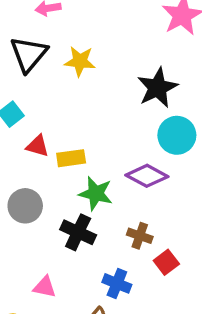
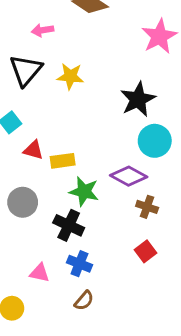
brown cross: (140, 236) -> (147, 207), moved
blue cross: (117, 283) -> (79, 264), moved

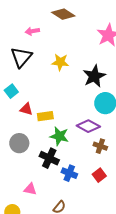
yellow star: (70, 76) -> (60, 62), moved
blue cross: (79, 264) -> (69, 173), moved

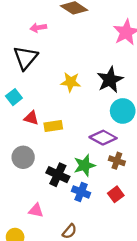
yellow star: (60, 62) -> (71, 82), moved
green star: (59, 136) -> (84, 165), moved, turned -30

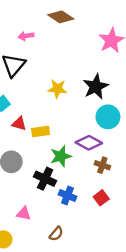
green star: (84, 165) -> (61, 156), moved

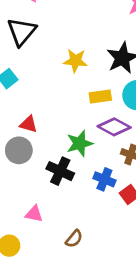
red triangle: (19, 124) -> (29, 124), moved
yellow rectangle: (41, 131) -> (100, 97), moved
blue cross: (67, 196) -> (104, 179), moved

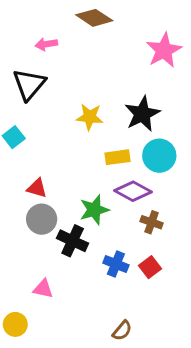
gray circle: (19, 150) -> (42, 219), moved
blue cross: (104, 179) -> (116, 264), moved
brown semicircle: (74, 239) -> (122, 331), moved

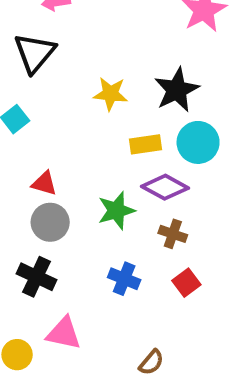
brown cross: (152, 222) -> (173, 234), moved
black cross: (73, 241) -> (37, 277), moved
blue cross: (116, 264) -> (124, 279), moved
pink triangle: (43, 289) -> (64, 333), moved, size x1.4

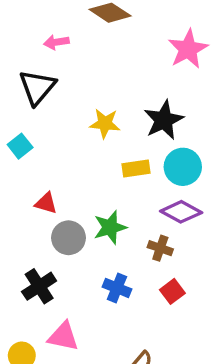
purple diamond: (165, 187) -> (181, 212), moved
gray circle: (50, 222) -> (69, 238), moved
black cross: (37, 277) -> (39, 286), turned 32

